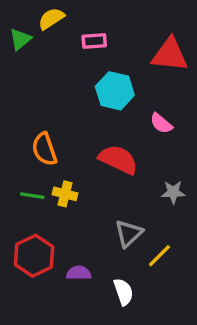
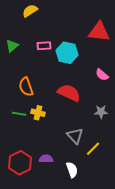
green triangle: (20, 39) -> (12, 46), moved
pink rectangle: (94, 41) -> (44, 46), moved
pink semicircle: (161, 123) -> (102, 75), moved
gray triangle: (129, 233) -> (75, 136), turned -30
red hexagon: (34, 256) -> (20, 163), moved

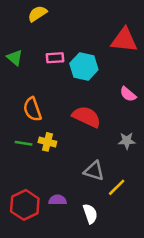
green triangle: (12, 46) -> (15, 58), turned -40
gray triangle: (75, 136) -> (94, 171), turned -30

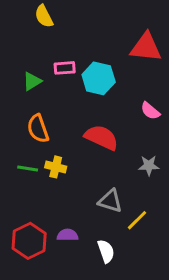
yellow semicircle: (37, 14) -> (44, 16), turned -84
green triangle: (15, 58) -> (32, 81), moved, turned 48

